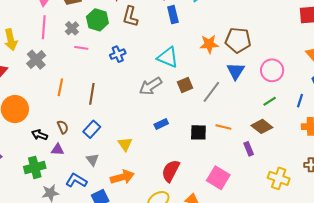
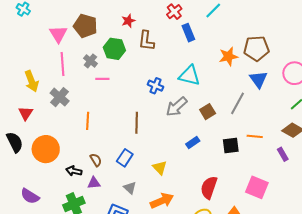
blue cross: (118, 54) -> (156, 86), moved, turned -35
brown square: (185, 85) -> (208, 112), moved
brown line: (92, 94) -> (137, 123), moved

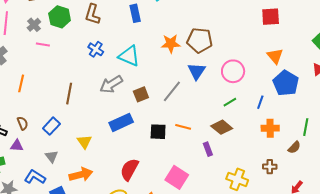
blue cross: (156, 86) -> (96, 49), moved
blue rectangle: (193, 143) -> (121, 122), size x1.6

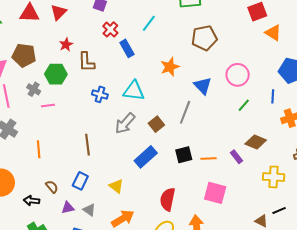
brown pentagon: (200, 40) -> (204, 38), moved
orange triangle: (275, 56) -> (273, 33), moved
orange line: (183, 127) -> (208, 158), moved
brown diamond: (222, 127) -> (256, 142), moved
purple triangle: (17, 146) -> (68, 208), moved

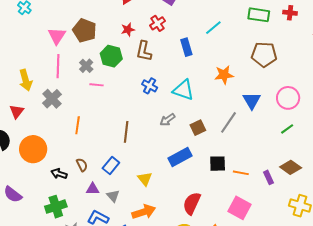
red cross: (110, 29) -> (158, 23), moved
gray arrow: (125, 123) -> (167, 120), size x0.7

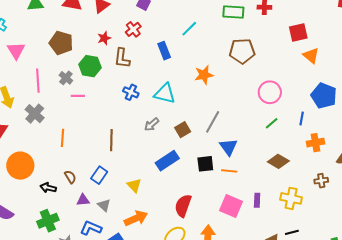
pink triangle: (57, 36) -> (16, 51), moved
blue triangle: (252, 101) -> (228, 147), moved
purple rectangle: (268, 177) -> (257, 200), moved, turned 32

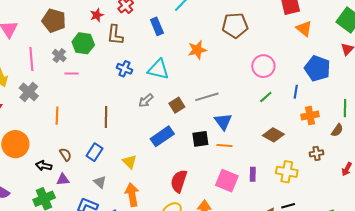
gray line: (213, 122) -> (207, 97), turned 45
purple triangle: (83, 200) -> (63, 180), moved
orange arrow: (136, 218) -> (132, 195), turned -75

